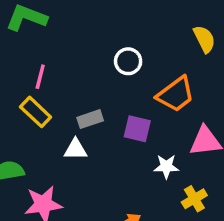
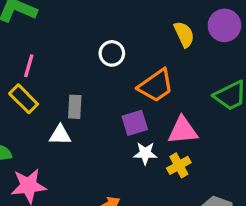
gray rectangle: (90, 119) -> (75, 107), turned -70
purple square: (137, 129) -> (135, 123), moved, turned -32
yellow cross: (194, 199) -> (179, 165), moved

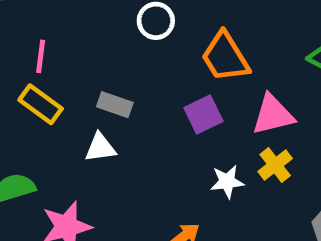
orange trapezoid: (156, 86) -> (225, 57), turned 102
gray rectangle: (75, 107) -> (115, 105), turned -65
white star: (145, 153) -> (227, 182), moved

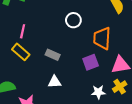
orange trapezoid: (225, 57) -> (102, 38), turned 30
white triangle: (100, 148) -> (54, 82), moved

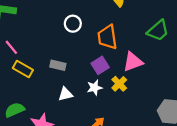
pink line: (23, 31) -> (11, 47), moved, turned -40
yellow cross: (120, 87) -> (119, 84), moved
white star: (98, 92) -> (94, 88), moved

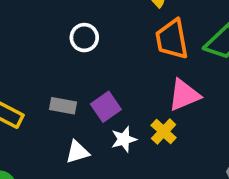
orange trapezoid: (107, 37) -> (172, 39), moved
purple square: (100, 65) -> (106, 107), moved

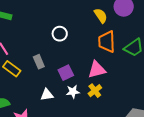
pink triangle: (184, 95) -> (97, 70), moved
gray rectangle: (63, 106) -> (39, 62), moved, turned 48

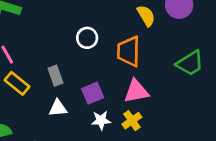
orange trapezoid: (107, 42) -> (129, 51), moved
white triangle: (47, 95) -> (58, 108), moved

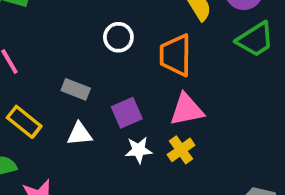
green trapezoid: (190, 63) -> (255, 39), moved
gray rectangle: (55, 76) -> (76, 89), turned -48
yellow rectangle: (17, 83) -> (24, 122), moved

